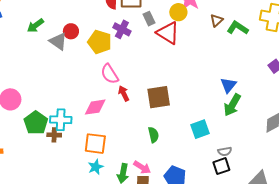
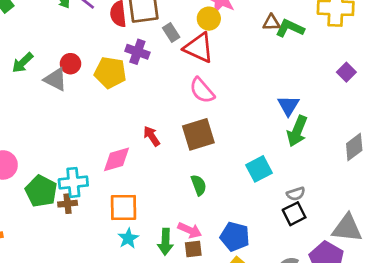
brown triangle: (217, 20) -> (271, 23), moved, turned 48
pink semicircle: (110, 74) -> (202, 90), moved

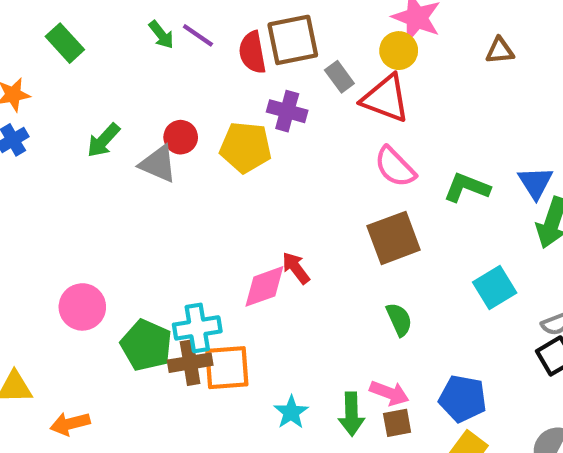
green L-shape: (290, 28) -> (467, 188), moved
red arrow: (152, 136) -> (296, 268), moved
brown cross: (68, 204) -> (190, 363), size x1.4
orange square: (123, 207) -> (227, 368), moved

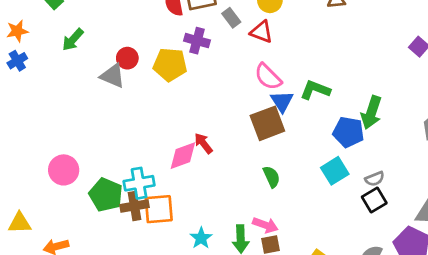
red triangle: (386, 98) -> (262, 32), size x0.7
green arrow: (103, 140) -> (73, 40), moved
blue triangle: (535, 183) -> (282, 101), moved
cyan square: (495, 288) -> (335, 171), moved
blue pentagon: (463, 399) -> (348, 132), moved

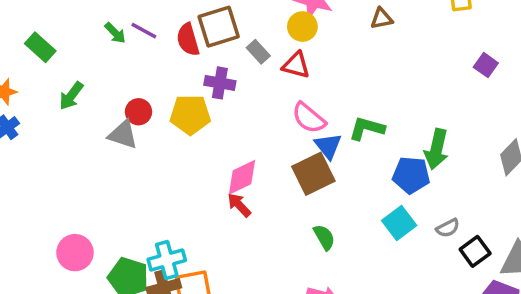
pink diamond: (183, 156) -> (242, 177), moved
black square: (374, 200) -> (475, 251), moved

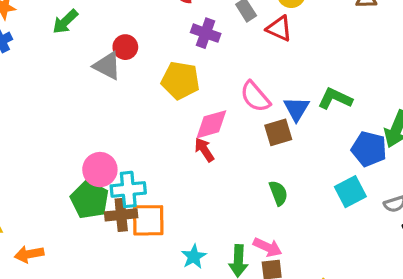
yellow pentagon: (190, 115) -> (180, 80), moved
pink semicircle: (309, 118) -> (255, 97), moved
brown square: (313, 174) -> (278, 132), size x0.7
pink circle: (75, 253) -> (100, 170), moved

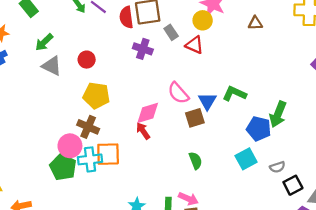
gray triangle: (107, 66) -> (52, 66), moved
yellow pentagon: (180, 80) -> (96, 96), moved
brown cross: (121, 215) -> (88, 127), moved, turned 30
orange square: (148, 220) -> (108, 154), moved

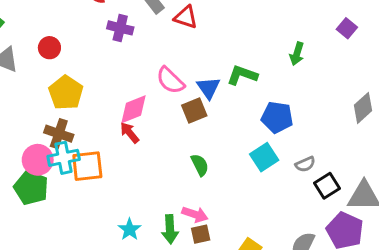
yellow pentagon: (96, 96) -> (66, 93), turned 30
green arrow: (278, 114) -> (297, 54), moved, size x0.7
cyan cross: (90, 159) -> (64, 158), moved

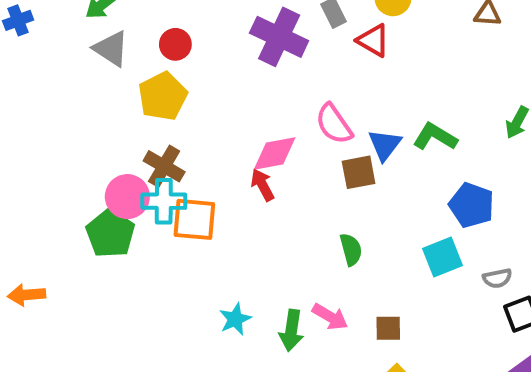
purple cross: (120, 28) -> (279, 37), size x1.5
yellow pentagon: (66, 93) -> (163, 96), moved
brown square: (201, 234) -> (388, 328), moved

